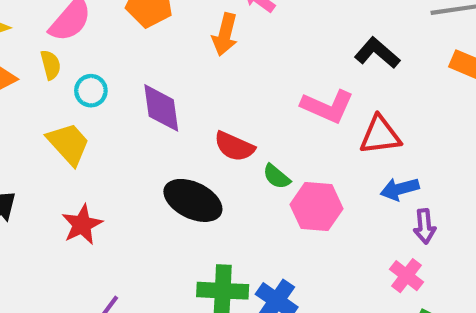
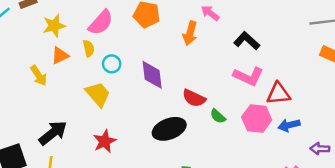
black L-shape: (377, 53) -> (247, 41), moved
black ellipse: (193, 200) -> (169, 129), turned -48
pink hexagon: (317, 207) -> (257, 119), moved
purple arrow: (425, 226) -> (320, 149), moved, turned 96

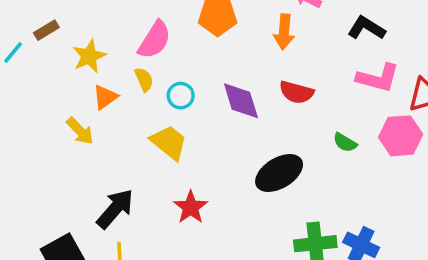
red semicircle: (194, 98) -> (296, 92), moved

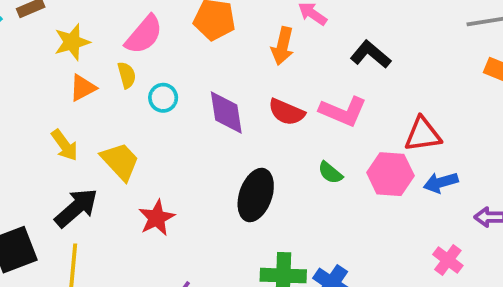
pink L-shape: (378, 78) -> (343, 111), moved
yellow arrow: (80, 131) -> (65, 145), moved
yellow trapezoid: (169, 142) -> (120, 161), moved
black ellipse: (279, 173) -> (256, 195), turned -48

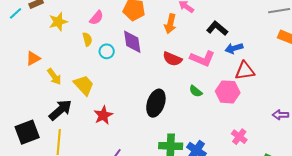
pink semicircle: (144, 35) -> (96, 18), size x0.7
orange triangle: (83, 88) -> (33, 58), moved
purple diamond: (226, 112) -> (132, 42), moved
blue arrow: (441, 182) -> (234, 48), moved
pink cross: (448, 260) -> (239, 137), moved

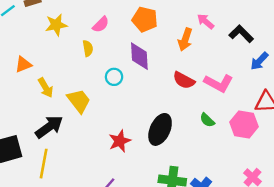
black L-shape: (217, 28) -> (241, 34), moved
blue arrow: (234, 48) -> (259, 61), moved, turned -36
cyan circle: (107, 51) -> (114, 77), moved
red star: (103, 115) -> (120, 141), moved

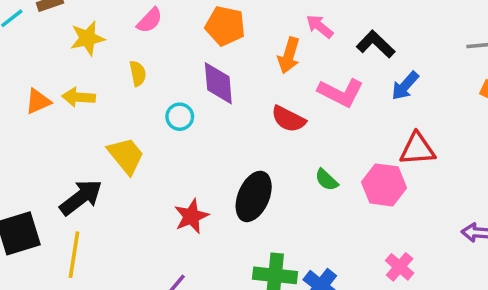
pink semicircle: (101, 24) -> (150, 20), moved
pink L-shape: (219, 83) -> (341, 93), moved
yellow arrow: (46, 88) -> (79, 97), moved, turned 126

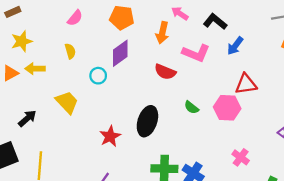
yellow star: (87, 38) -> (22, 41), moved
purple diamond: (218, 83) -> (120, 53), turned 64
black arrow: (81, 197) -> (27, 118), moved, size x0.7

